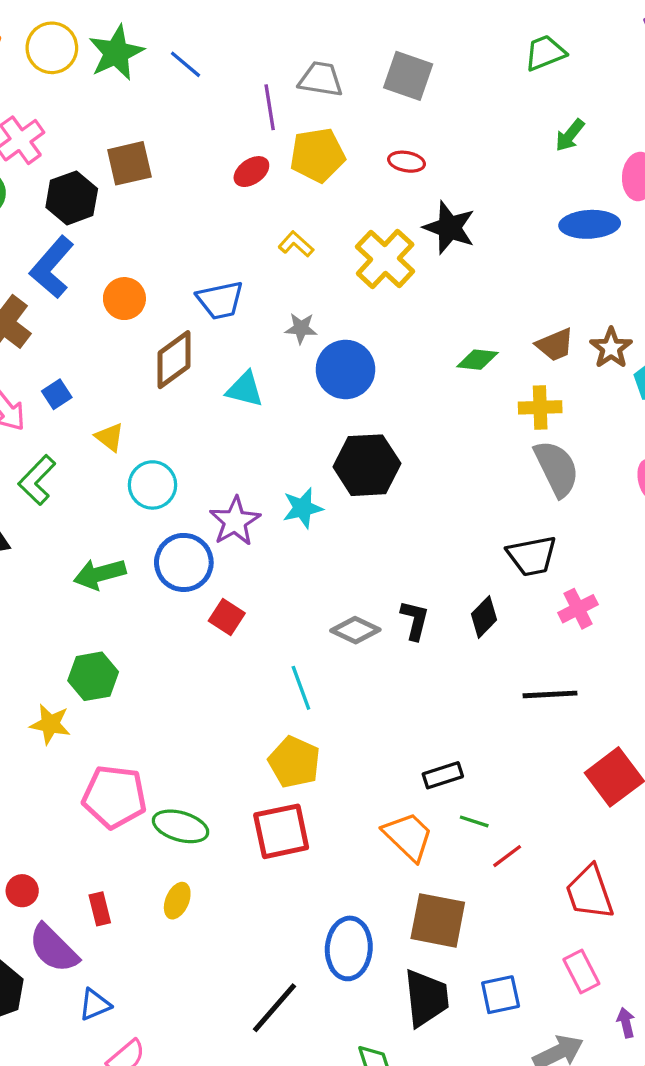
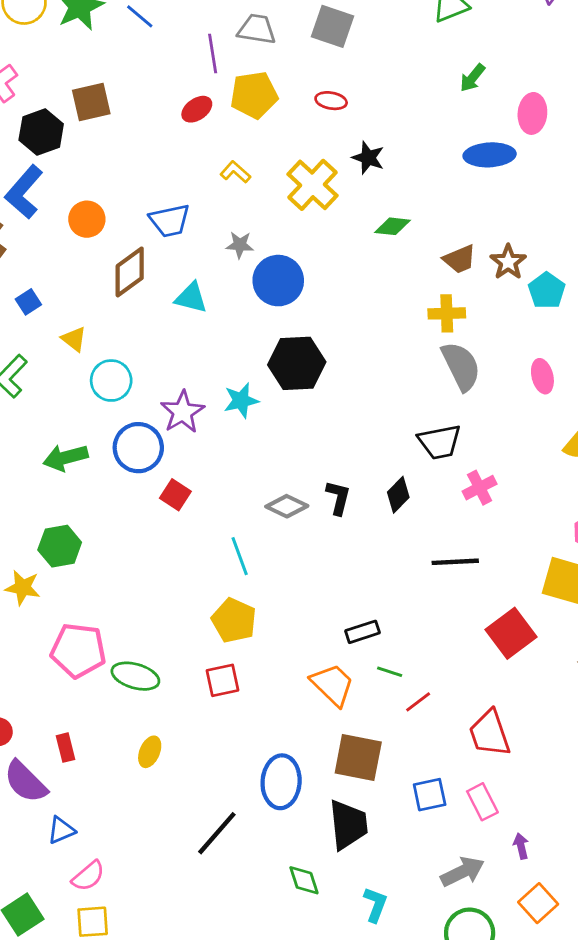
black star: (449, 228) -> (368, 158), size x0.7
green diamond: (477, 360) -> (392, 226), moved
red square: (281, 831) -> (223, 680), size x0.7
yellow ellipse: (177, 901) -> (150, 752), moved
blue square: (501, 995) -> (430, 795), moved

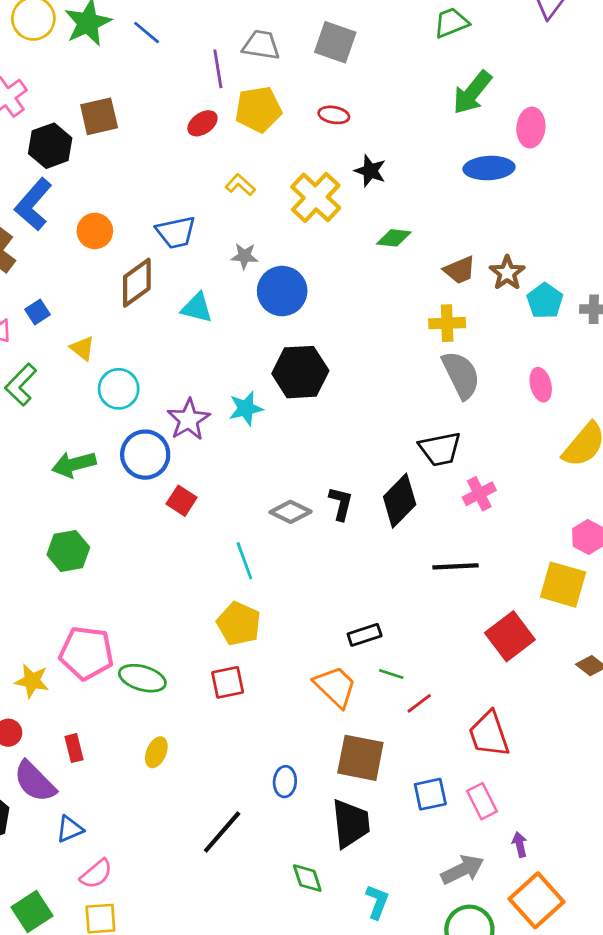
green arrow: (472, 78) -> (472, 93), size x1.6
black diamond: (398, 495) -> (400, 501), size x1.5
yellow star: (23, 588) -> (32, 681), moved
blue ellipse: (281, 782) -> (285, 782), size x0.6
orange square: (538, 903) -> (537, 900), size x1.4

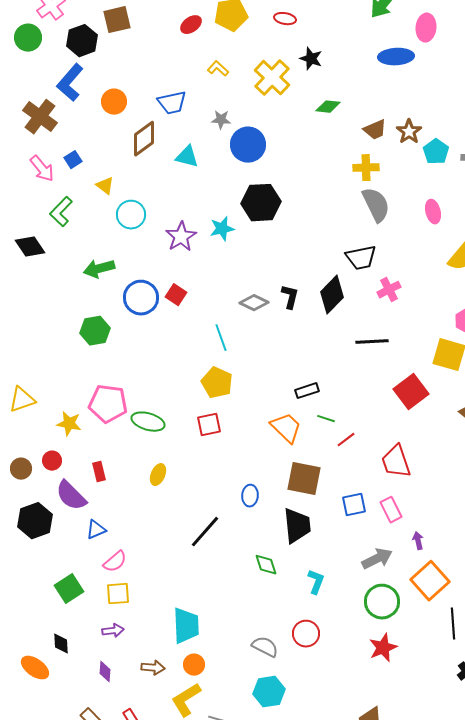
blue circle: (145, 455) -> (141, 298), moved

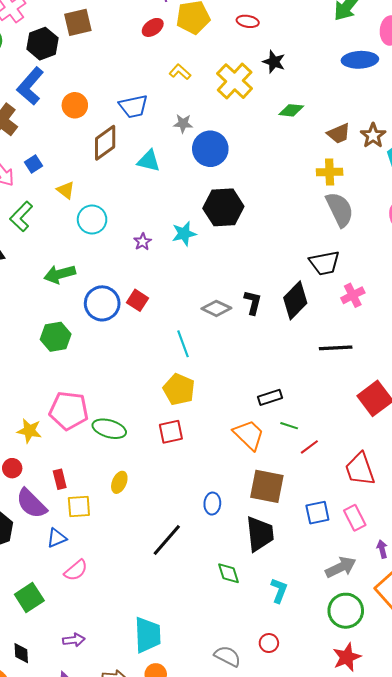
purple star: (181, 237) -> (143, 242), size x0.6
yellow square: (118, 594) -> (79, 507), moved
red circle: (306, 634) -> (269, 643), size x0.7

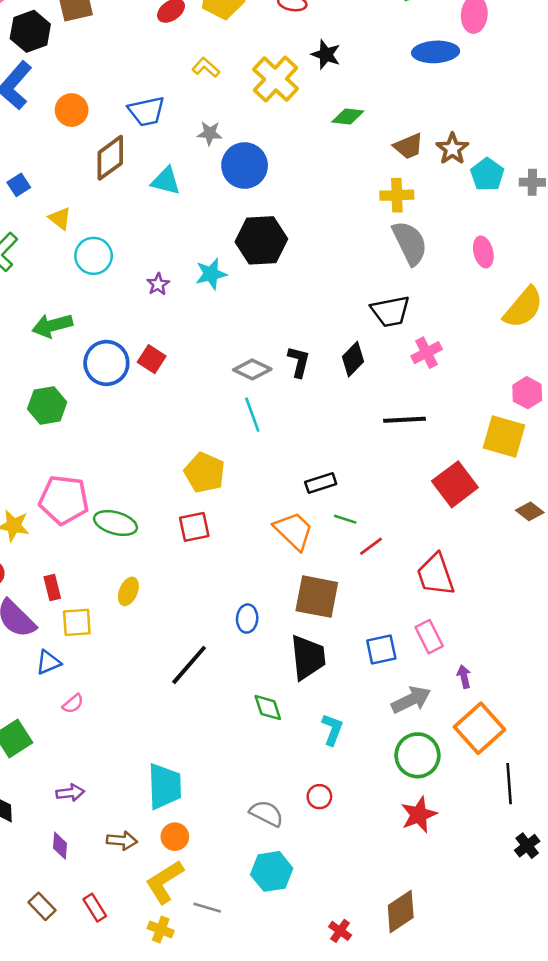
black diamond: (295, 300) -> (353, 359), size x0.7
cyan line: (183, 344) -> (252, 415), moved
blue square: (317, 513) -> (381, 649), moved
pink semicircle: (76, 570) -> (73, 704), size x0.7

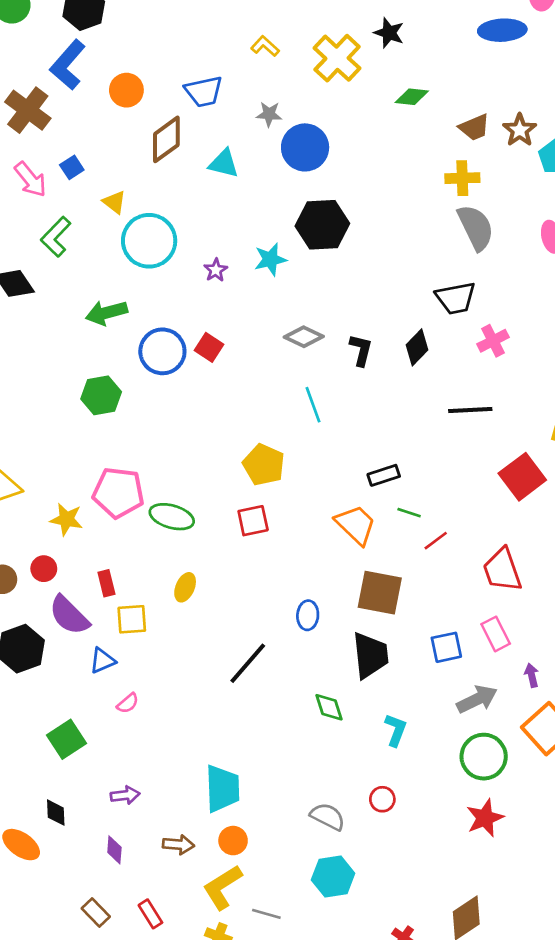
cyan circle: (94, 256) -> (149, 241), size x1.4
gray diamond: (252, 369) -> (304, 337), moved

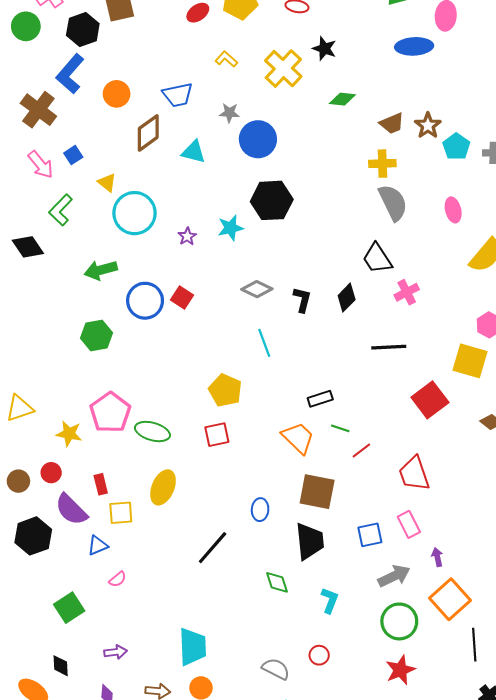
black trapezoid: (456, 298) -> (377, 258), turned 68
pink pentagon: (118, 493) -> (110, 413), turned 30
yellow ellipse: (185, 587) -> (163, 487), size x1.5

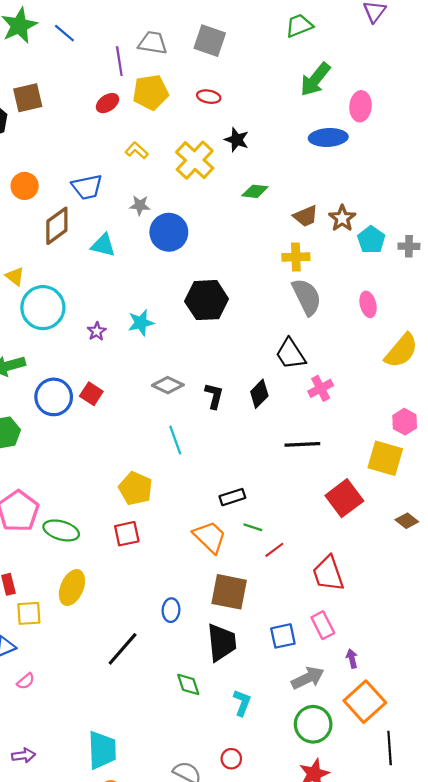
black hexagon: (272, 200) -> (207, 300), moved

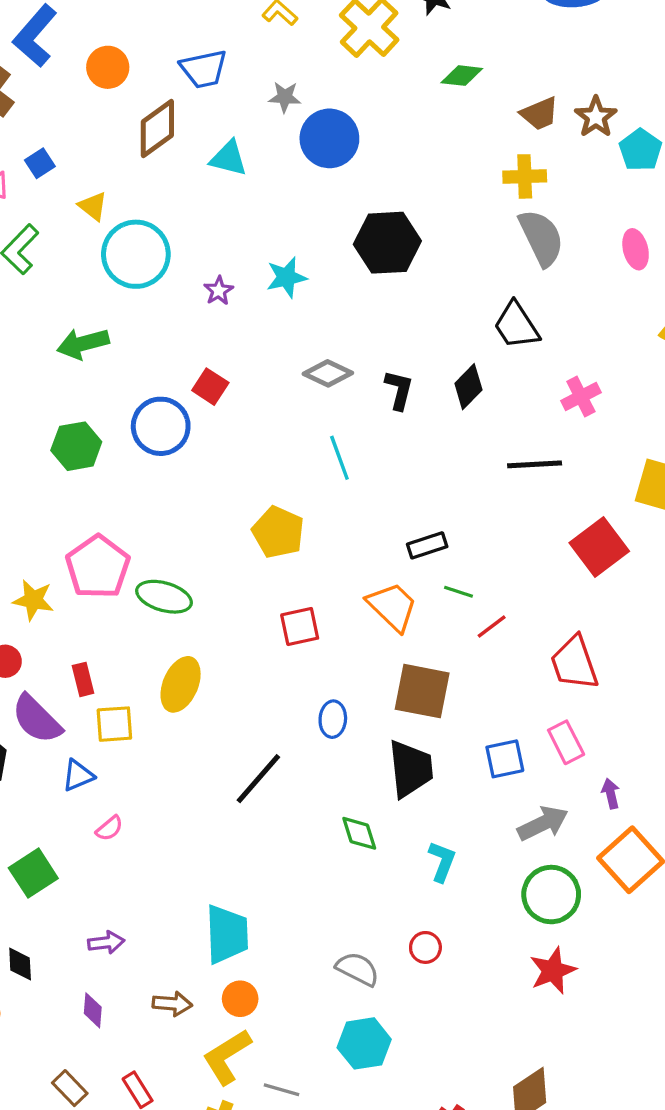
pink cross: (321, 388) -> (581, 397), moved
blue circle: (54, 397) -> (161, 426), moved
red square: (127, 534) -> (300, 626), moved

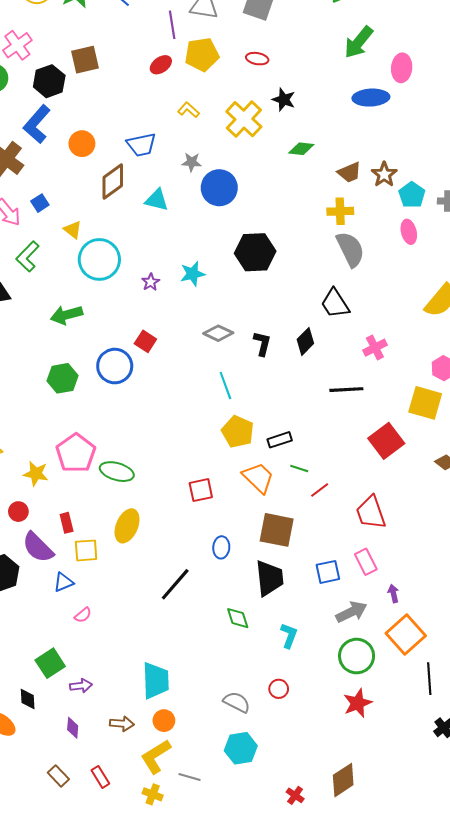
pink ellipse: (636, 249) -> (409, 232), moved
yellow pentagon: (278, 532) -> (238, 432), moved
green square: (33, 873) -> (50, 663), moved

